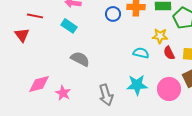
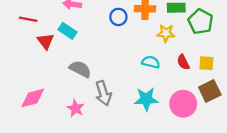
red triangle: (22, 35) -> (46, 41), moved
yellow star: (160, 36) -> (166, 33), moved
pink star: (63, 93) -> (76, 108), moved
gray arrow: (106, 95) -> (103, 93), moved

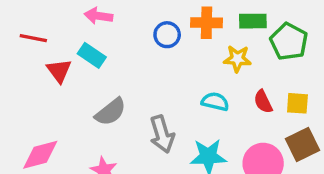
gray semicircle: (80, 69) -> (111, 112), turned 115
gray arrow: (103, 93) -> (162, 134), moved

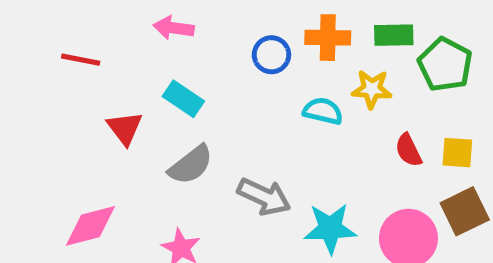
cyan rectangle: (92, 55) -> (183, 99), moved
red triangle: (59, 71) -> (125, 128), moved
cyan semicircle: (215, 102) -> (323, 111), moved
gray arrow: (162, 134) -> (264, 197), turned -48

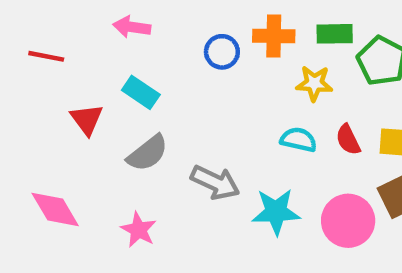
cyan semicircle: (323, 111) -> (299, 140), moved
pink diamond: (90, 226) -> (55, 209), turned 74

